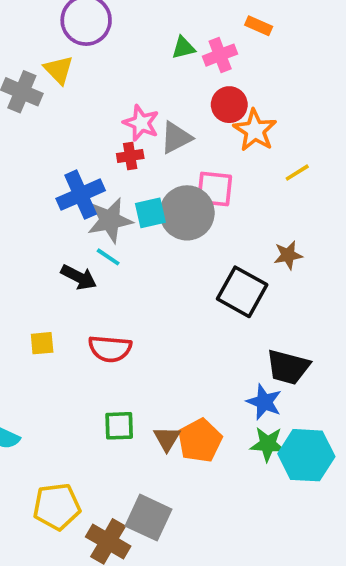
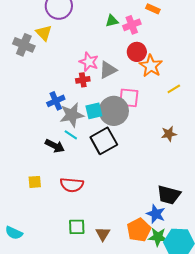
blue cross: (81, 195) -> (56, 101), size x0.7
black square: (242, 292) -> (104, 141), moved, turned 32
orange pentagon: (200, 440) -> (139, 230), moved

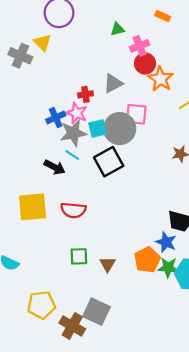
pink cross: (132, 25) -> (140, 46), moved
pink star: (89, 62) -> (77, 113), moved
yellow square: (35, 182) -> (33, 207), size x2.0

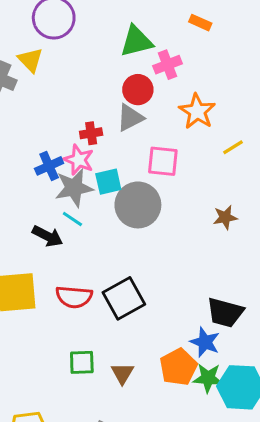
green triangle: (117, 29) -> (136, 41), size x1.6
red circle: (145, 63) -> (138, 90), moved
gray circle: (120, 129) -> (138, 205), moved
black square: (109, 162) -> (124, 298), moved

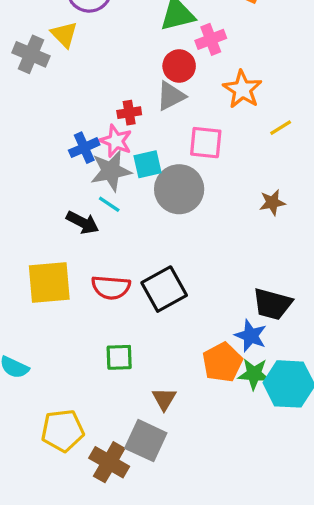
brown triangle: (122, 373) -> (164, 399), moved

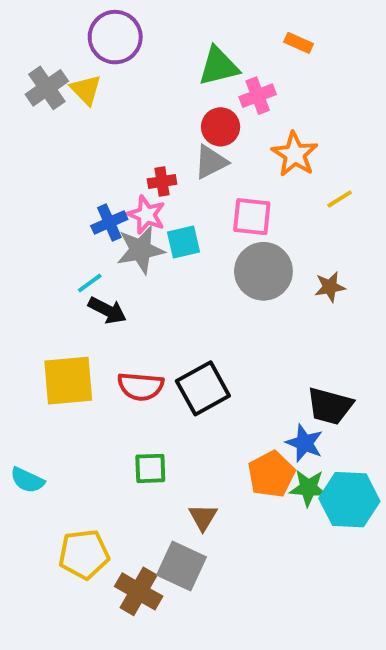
gray cross: (31, 54) -> (47, 88), moved, turned 32
gray circle: (179, 189) -> (263, 271), moved
cyan line: (109, 204) -> (90, 283), moved, turned -70

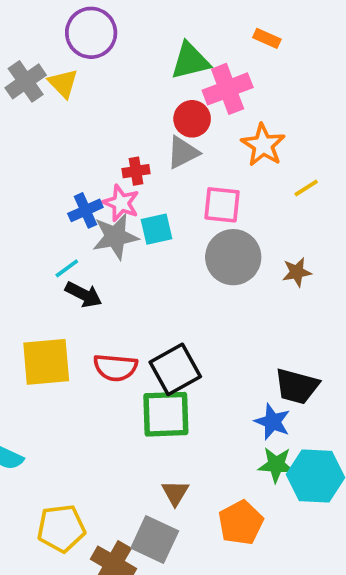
pink cross: (258, 96) -> (228, 89), size x1.4
green square: (150, 468) -> (166, 414), moved, size x1.6
orange pentagon: (271, 474) -> (241, 523), moved

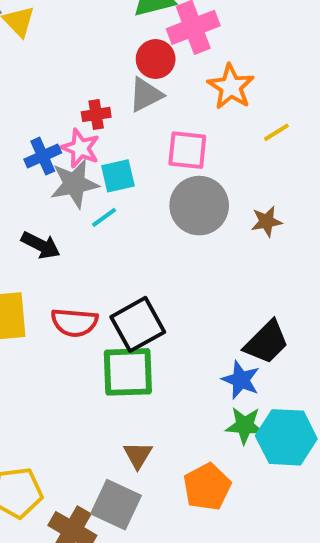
cyan line: (67, 268) -> (104, 217), moved
black trapezoid: (297, 386) -> (267, 342), turned -60

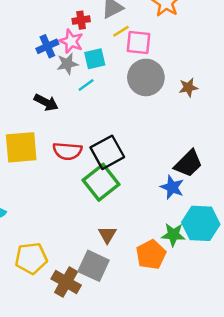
yellow line: (276, 132) -> (121, 31), moved
gray star: (74, 184) -> (67, 64), size x0.7
green square: (128, 372) -> (101, 182), turned -36
green star: (245, 425) -> (173, 235), moved

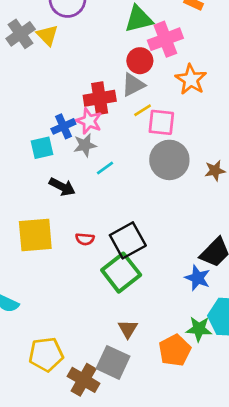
red cross: (81, 20) -> (100, 98), size x1.6
cyan square: (95, 59) -> (42, 148), moved
red semicircle: (67, 151) -> (85, 239), size x0.6

